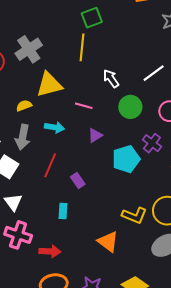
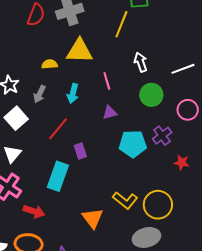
pink line: (84, 106) -> (107, 81), turned 42
cyan arrow: (55, 127) -> (73, 93), turned 78
gray arrow: (23, 137) -> (39, 94), size x0.7
cyan rectangle: (63, 211) -> (58, 176), size x1.8

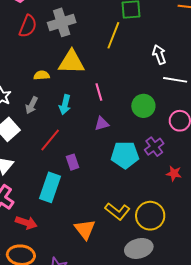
white arrow: (141, 62) -> (159, 54), moved
white line: (183, 69) -> (175, 80), turned 30

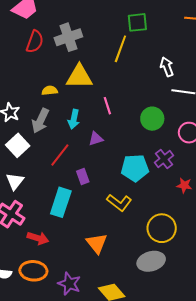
gray arrow: (32, 105) -> (40, 121), size x1.4
purple triangle: (102, 124) -> (96, 139), moved
yellow L-shape: (117, 211) -> (119, 203), moved

